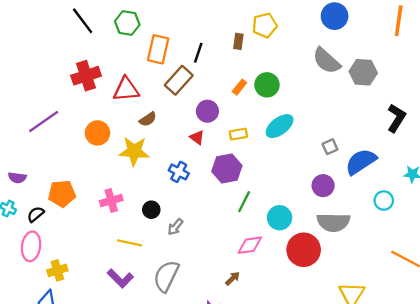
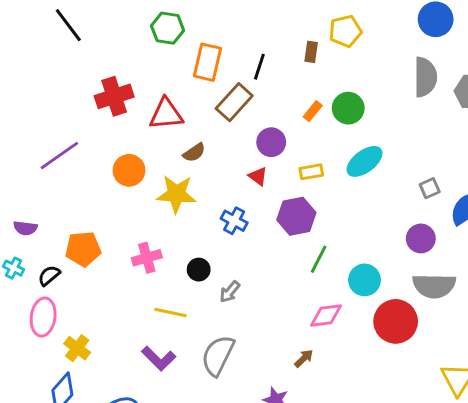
black line: (83, 21) -> (68, 25), moved
gray semicircle: (327, 61) -> (425, 77), turned -132
yellow cross: (57, 270) -> (77, 348), turned -36

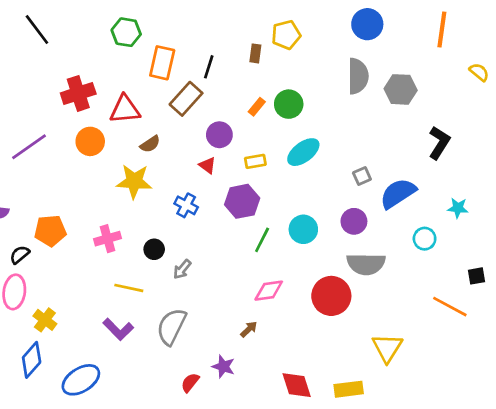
orange circle: (129, 170) -> (90, 141), moved
cyan circle: (365, 280) -> (303, 229), moved

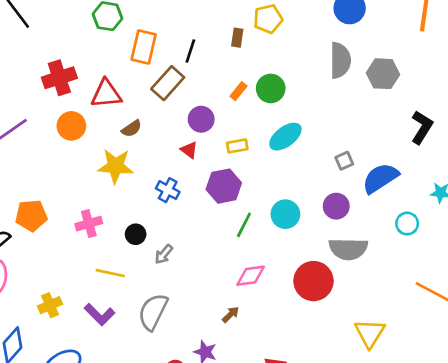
yellow cross: (45, 320) -> (50, 305), moved, turned 30

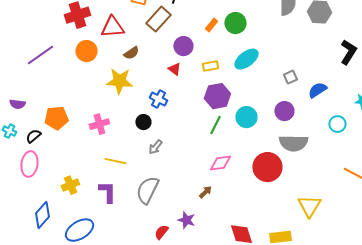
blue semicircle: (380, 178) -> (317, 90), size x0.7
purple hexagon: (224, 186) -> (217, 96), moved
black circle: (136, 234) -> (143, 122), moved
purple L-shape: (99, 314) -> (107, 192), turned -135

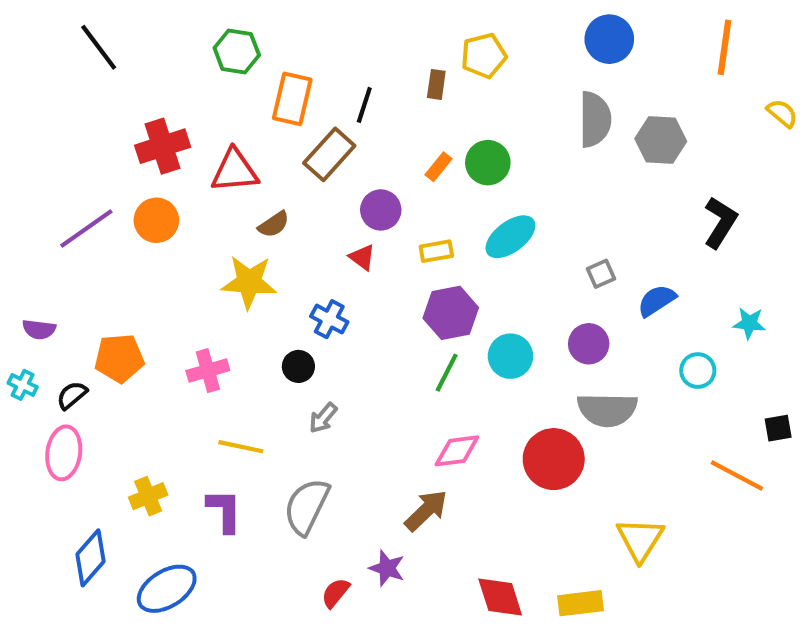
orange circle: (86, 51) -> (156, 220), moved
brown arrow: (205, 192) -> (426, 511), size x1.6

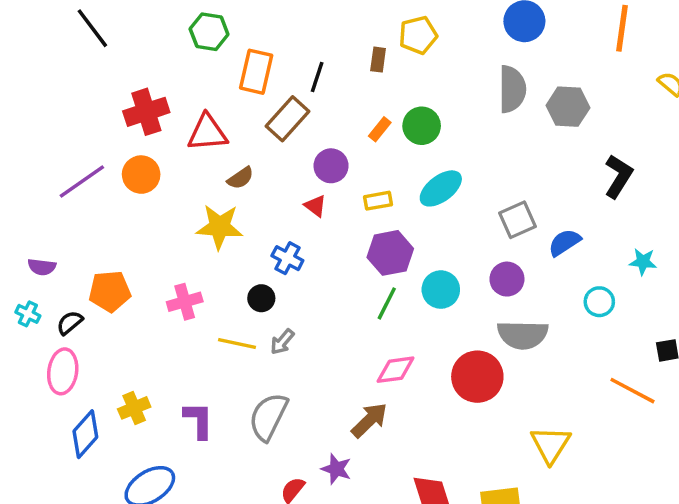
gray square: (601, 274) -> (517, 220), size x1.5
yellow line: (241, 447) -> (237, 344), moved
blue diamond: (91, 558) -> (85, 434), moved

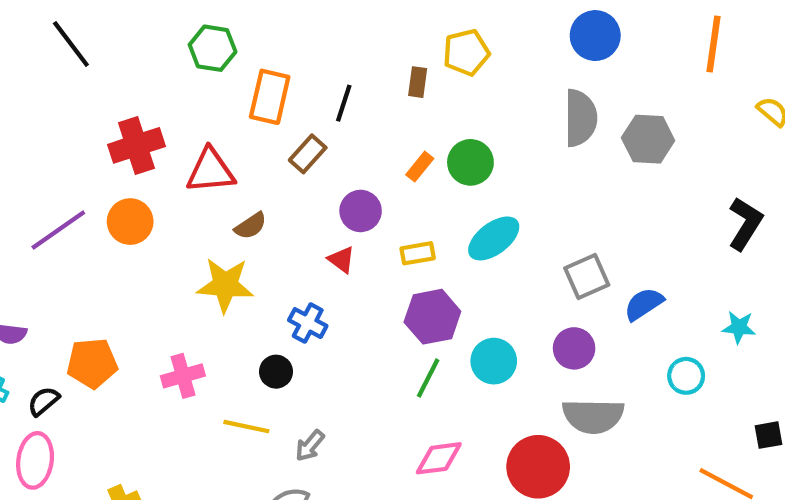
brown rectangle: (287, 119) -> (308, 154), size x0.7
black L-shape: (618, 176) -> (745, 224), moved
gray arrow: (282, 342) -> (310, 446), moved

